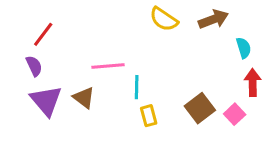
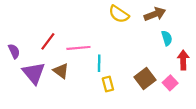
red line: (43, 34) -> (48, 41), moved
cyan semicircle: (244, 48) -> (167, 38), moved
purple semicircle: (34, 66) -> (14, 51), moved

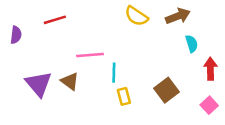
red line: (48, 41) -> (55, 20), moved, turned 36
purple semicircle: (14, 51) -> (16, 35), moved, turned 32
pink square: (170, 83) -> (209, 105), moved

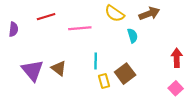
cyan semicircle: (192, 44) -> (132, 36), moved
pink line: (90, 55) -> (80, 28), moved
brown square: (167, 90) -> (125, 74), moved

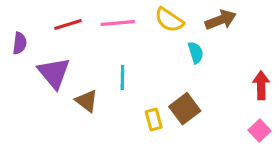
pink line: (80, 28) -> (118, 23), moved
cyan line: (96, 61) -> (122, 78), moved
purple triangle: (32, 70) -> (54, 73), moved

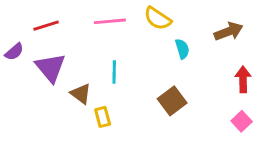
brown arrow: (221, 20) -> (229, 31), moved
red line: (68, 25) -> (46, 26), moved
purple semicircle: (20, 43) -> (14, 52), moved, turned 42
yellow rectangle: (154, 120) -> (103, 117), moved

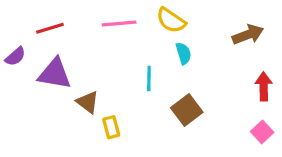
cyan semicircle: (182, 49) -> (184, 53), moved
purple triangle: (50, 68) -> (55, 74), turned -40
cyan line: (114, 72) -> (149, 78), moved

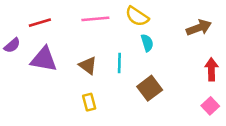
brown triangle: (88, 102) -> (88, 66), moved

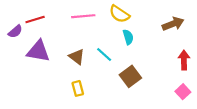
purple semicircle: (12, 45) -> (15, 32), moved
cyan line: (119, 63) -> (104, 54), turned -49

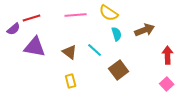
brown arrow: (173, 24) -> (145, 30), moved

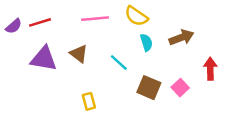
purple semicircle: (14, 29) -> (14, 26), moved
brown triangle: (70, 52) -> (79, 54), moved
brown square: (119, 70) -> (149, 88), turned -30
pink square: (167, 84) -> (180, 88), moved

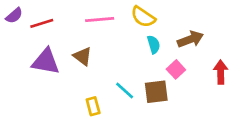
purple semicircle: (14, 26) -> (14, 16), moved
cyan line: (119, 62) -> (125, 90), moved
brown square: (149, 88) -> (156, 92), turned -30
pink square: (180, 88) -> (176, 69), moved

